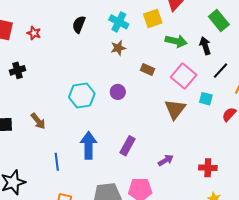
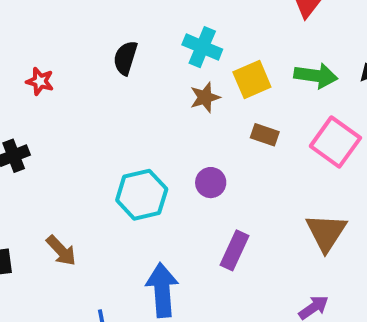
yellow square: (153, 18) -> (252, 80), moved
brown triangle: (175, 109) -> (326, 232), moved
purple rectangle: (128, 146) -> (234, 250), moved

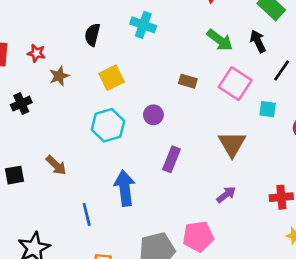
green arrow: (316, 76) -> (220, 40), turned 32
yellow square: (252, 80) -> (112, 78), moved
brown star: (205, 97) -> (59, 76), moved

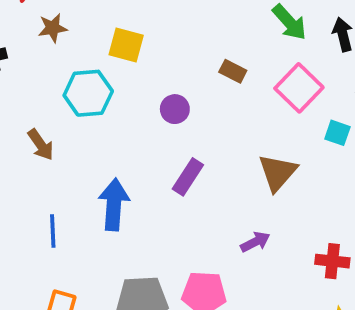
yellow square: (112, 78) -> (126, 45), turned 30
cyan hexagon: (108, 125) -> (88, 93), moved
brown arrow: (56, 165) -> (41, 145), moved

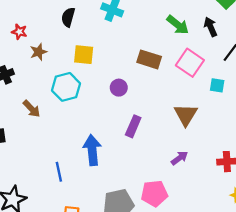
brown rectangle: (233, 71) -> (149, 59), size x1.5
brown arrow: (41, 145) -> (31, 109), moved

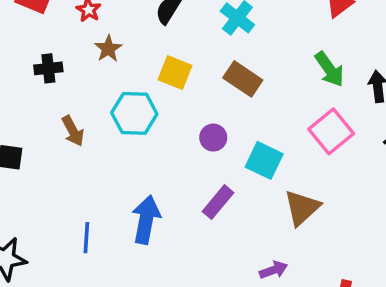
brown star: (38, 52) -> (108, 49), turned -30
brown rectangle: (149, 59) -> (243, 79), moved
cyan square: (217, 85) -> (264, 160), moved, size x1.5

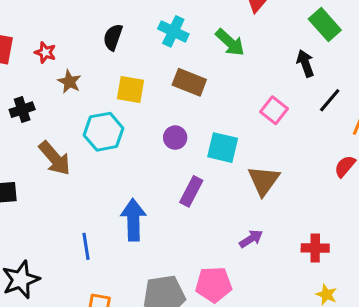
green arrow: (329, 69) -> (230, 42), moved
brown arrow: (73, 131) -> (55, 158), size x1.4
pink square: (331, 131) -> (274, 110), size x0.7

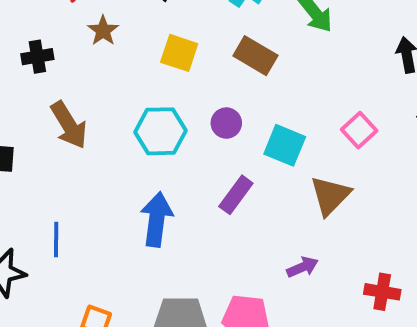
pink square: (274, 110) -> (359, 130), moved
cyan hexagon: (104, 132) -> (161, 131), moved
blue line: (86, 246) -> (56, 239), moved

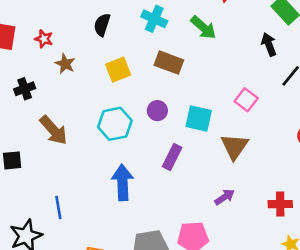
yellow square: (179, 53) -> (118, 70), turned -30

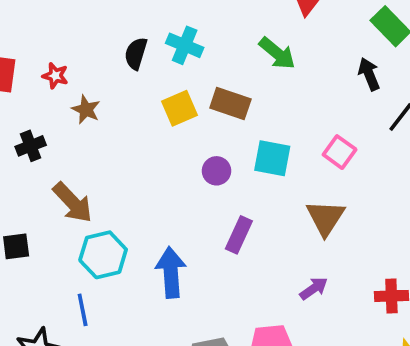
cyan cross: (154, 19) -> (185, 45), moved
yellow square: (118, 70) -> (179, 108), moved
cyan square: (199, 118) -> (272, 158), moved
cyan hexagon: (115, 124) -> (103, 255), moved

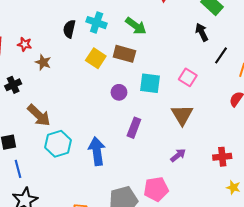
green arrow: (277, 53) -> (136, 26), moved
yellow square: (179, 108) -> (96, 58), turned -30
blue line: (83, 310) -> (18, 169), moved

